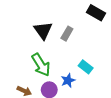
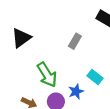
black triangle: (43, 30) -> (21, 38), moved, turned 30

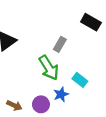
green arrow: (47, 75) -> (49, 68), moved

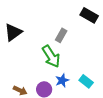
cyan rectangle: (80, 80) -> (86, 81), moved

